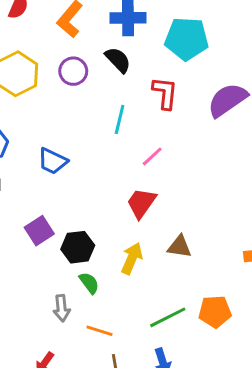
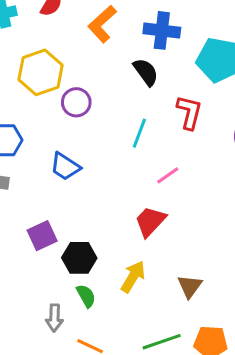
purple circle: (73, 71) -> (76, 102), moved
brown triangle: (179, 247) -> (190, 286), moved, turned 50

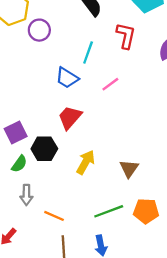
blue trapezoid: (65, 167) -> (67, 78), moved
red trapezoid: (150, 221) -> (70, 117), moved
green semicircle: (86, 296) -> (19, 164), moved, turned 66

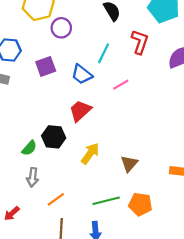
purple square: (16, 132) -> (46, 66), moved
orange line: (54, 216) -> (56, 199), turned -66

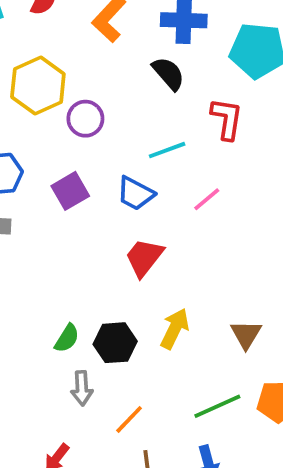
cyan line: (104, 53) -> (167, 150), turned 54
black hexagon: (54, 137) -> (115, 343), moved

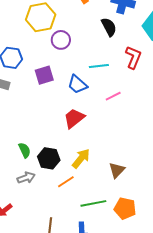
green semicircle: (67, 338) -> (25, 150), turned -70
gray arrow: (82, 388) -> (26, 178), turned -120
orange line: (129, 419) -> (66, 182), moved

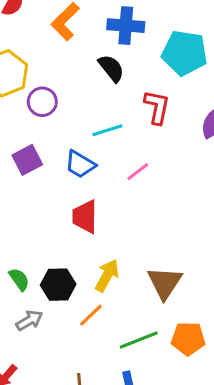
red trapezoid: (74, 118) -> (85, 217), turned -40
brown triangle: (117, 170) -> (165, 283), size x1.4

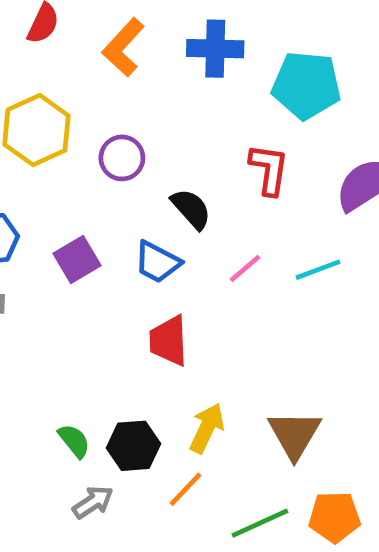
black semicircle: (111, 68) -> (191, 209), moved
purple circle: (42, 102) -> (122, 158), moved
cyan line: (107, 130) -> (318, 270), moved

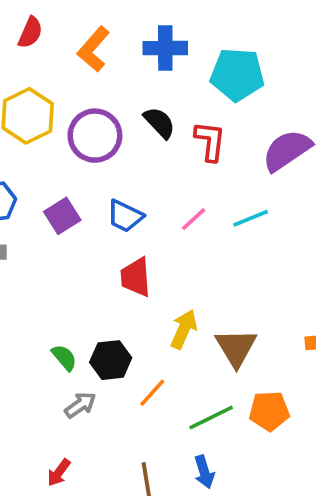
purple circle: (122, 158) -> (95, 136), size x1.5
black semicircle: (191, 209) -> (159, 123), moved
yellow arrow: (207, 428) -> (184, 329), moved

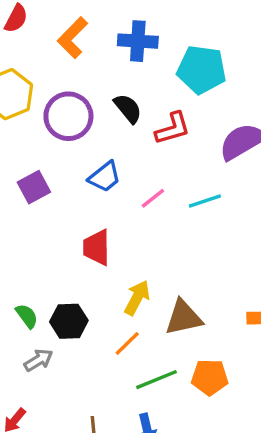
red L-shape: (210, 141) -> (173, 128), turned 63
blue trapezoid: (125, 216) -> (105, 177), moved, turned -68
brown triangle: (236, 348) -> (184, 318), turned 45
orange line: (152, 393) -> (127, 343), moved

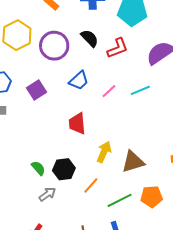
orange line: (127, 343) -> (91, 185), moved

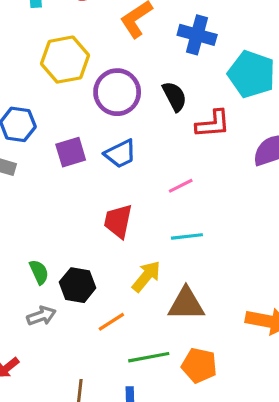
blue trapezoid: (79, 81) -> (120, 154), moved
cyan line: (140, 90) -> (187, 236), moved

